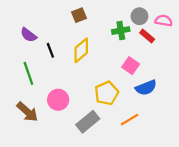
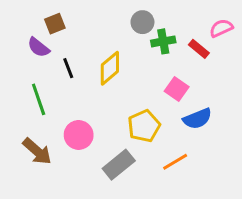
brown square: (79, 15) -> (55, 24), moved
gray circle: (139, 16) -> (142, 22), moved
pink semicircle: (164, 21) -> (221, 28), turned -35

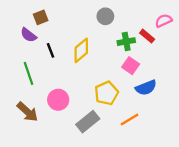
green cross: (163, 41) -> (126, 42), moved

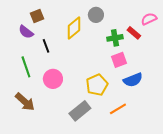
yellow diamond: (81, 50) -> (74, 28), moved
pink square: (131, 66) -> (119, 60), turned 35
pink circle: (58, 100) -> (53, 79), moved

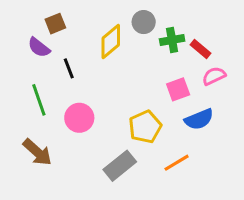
pink semicircle: (149, 19) -> (214, 76), moved
green cross: (115, 38) -> (172, 40), moved

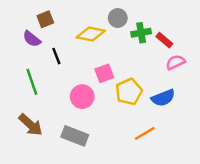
yellow diamond: (111, 41) -> (91, 34), turned 52
pink square: (178, 89) -> (104, 73), moved
pink circle: (79, 118) -> (82, 97), moved
yellow pentagon: (145, 127) -> (129, 92), moved
gray rectangle: (120, 166) -> (75, 136), moved, turned 60

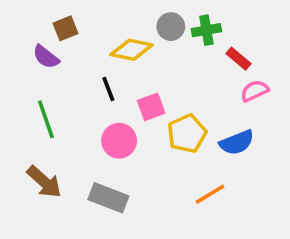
green cross: (141, 33) -> (206, 30), moved
black line: (56, 56) -> (108, 89), moved

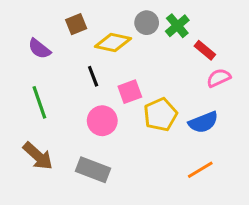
brown square: (66, 28) -> (76, 24), moved
green cross: (206, 30) -> (177, 26), turned -30
orange line: (210, 194) -> (200, 170), moved

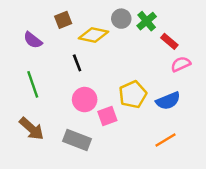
pink square: (130, 92) -> (107, 116), moved

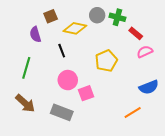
green cross: (147, 21) -> (117, 17), turned -35
purple semicircle: (33, 40) -> (35, 34), moved, turned 35
green line: (33, 84) -> (26, 68), turned 35
yellow pentagon: (133, 94) -> (106, 61), moved
blue semicircle: (168, 101) -> (149, 87), moved

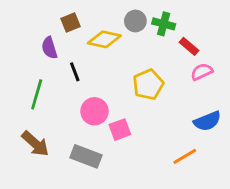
black line: (62, 51) -> (75, 72), moved

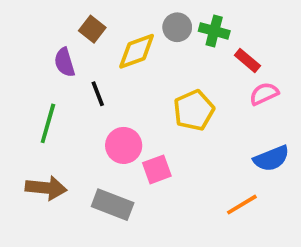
brown square: (71, 22) -> (92, 29), turned -30
yellow diamond: (104, 39) -> (137, 51), turned -32
brown arrow: (35, 144) -> (46, 188), turned -36

